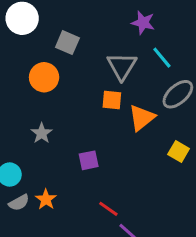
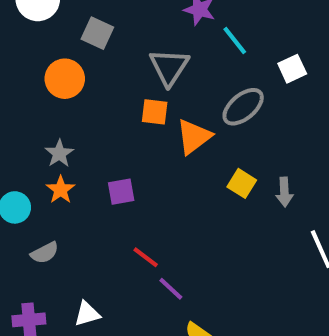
cyan line: (162, 58) -> (235, 40), moved
orange star: (46, 199) -> (61, 190), moved
gray semicircle: (19, 203) -> (45, 253), moved

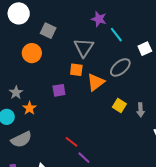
gray star: (59, 153) -> (16, 93), moved
purple square: (121, 192) -> (59, 90), moved
gray semicircle: (45, 253) -> (21, 139), size x1.5

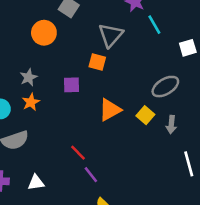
gray ellipse: (120, 67) -> (165, 87), moved
orange triangle: (96, 82) -> (110, 110), moved
gray star: (16, 93) -> (29, 77), moved

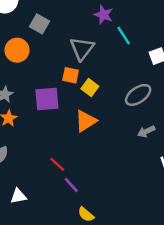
purple square: (71, 85) -> (47, 99), size x1.5
yellow square: (145, 115) -> (90, 88), moved
gray arrow: (171, 125) -> (146, 131), turned 63

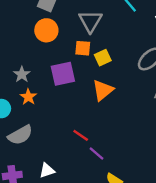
orange circle: (17, 50) -> (46, 30), moved
yellow square: (90, 88) -> (103, 58), turned 35

